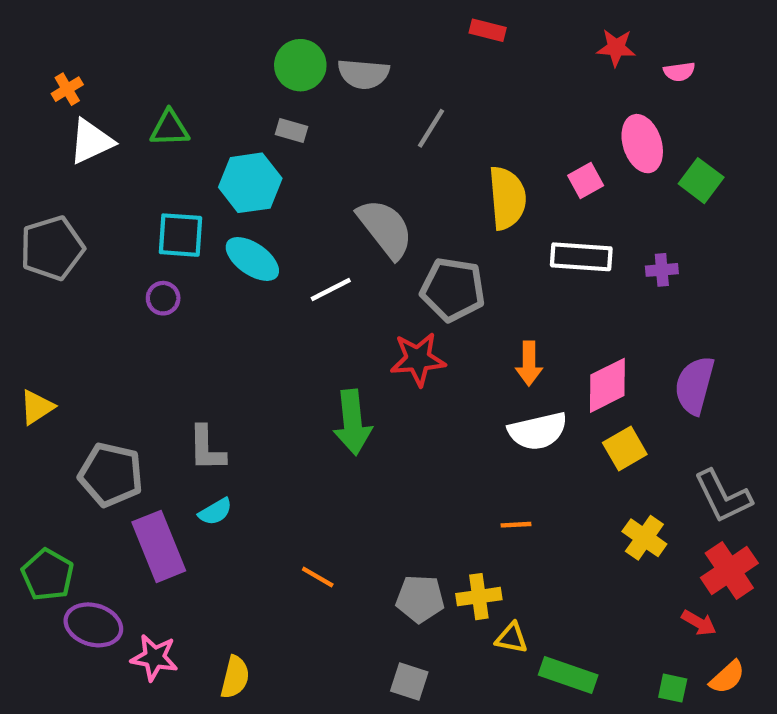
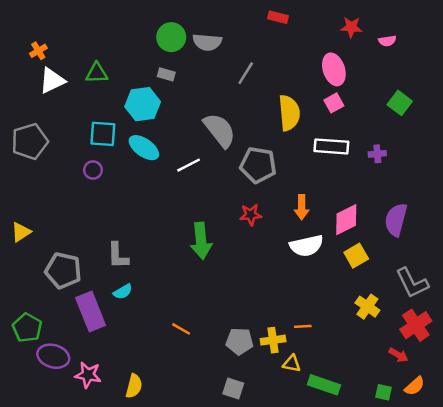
pink ellipse: (642, 144) -> (334, 69), moved
red star: (418, 359) -> (251, 215), moved, size x0.7
orange line: (516, 525) -> (303, 326), moved

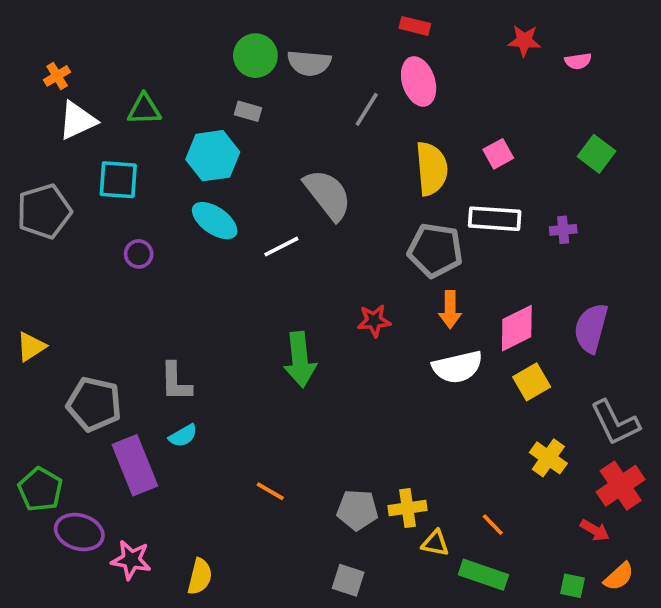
pink ellipse: (334, 69) -> (419, 82), moved
cyan square: (103, 134) -> (118, 180), moved
gray pentagon: (258, 165) -> (435, 250), moved
orange line: (303, 326) -> (493, 525), moved, turned 49

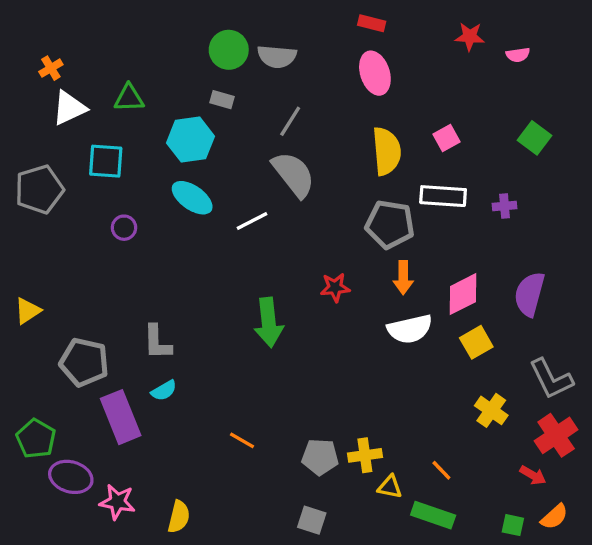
gray line: (367, 109) -> (290, 121), moved

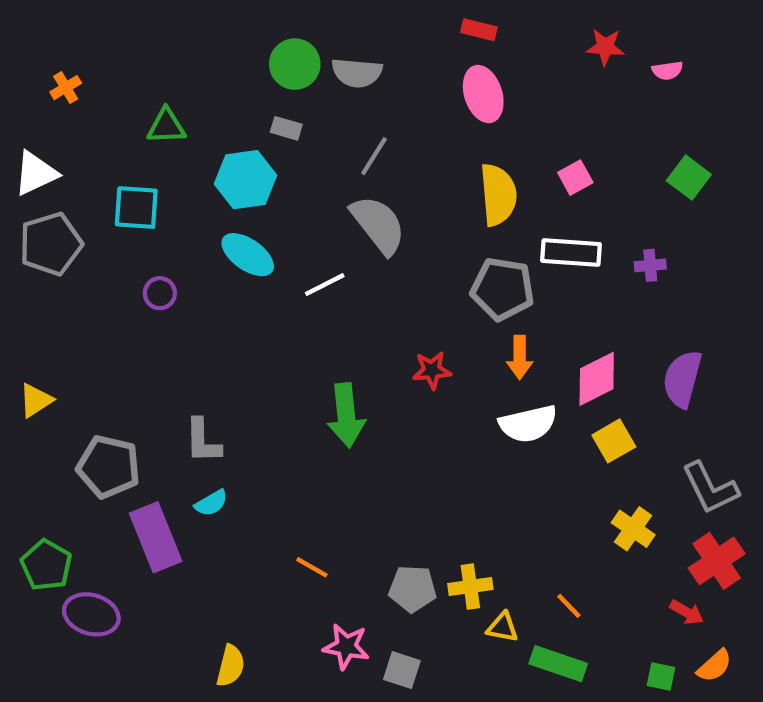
white triangle: (69, 108) -> (36, 173), moved
pink star: (117, 502) -> (346, 647), moved

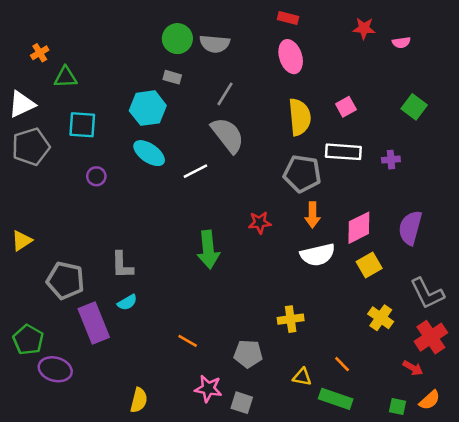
green triangle: (166, 126) -> (65, 77), moved
yellow cross: (470, 587) -> (291, 319), moved

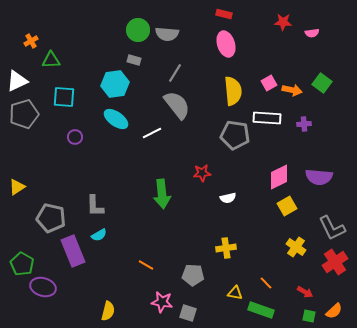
orange arrow: (312, 215) -> (292, 90), moved, turned -78
purple semicircle: (410, 228) -> (319, 177), turned -100
white semicircle: (318, 255) -> (228, 198), moved, size x0.6
red arrow: (413, 368) -> (305, 292), moved

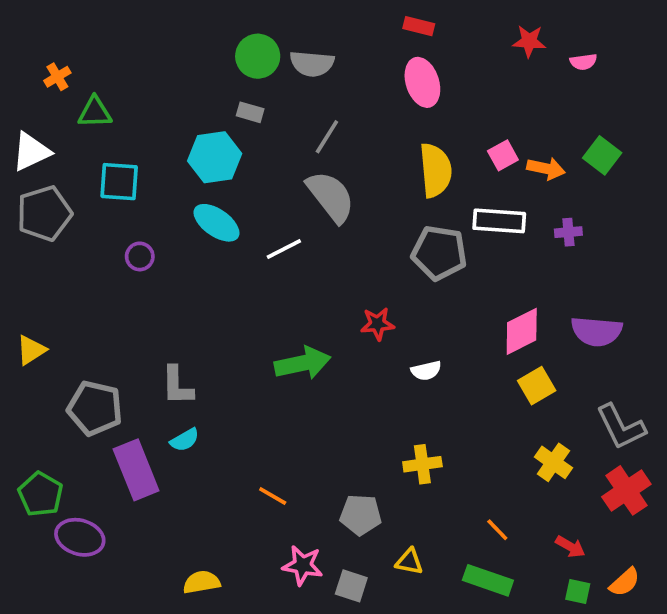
green arrow: (162, 194) -> (303, 363), turned -96
yellow triangle: (235, 293) -> (409, 562), moved
yellow semicircle: (108, 311) -> (202, 582), turned -114

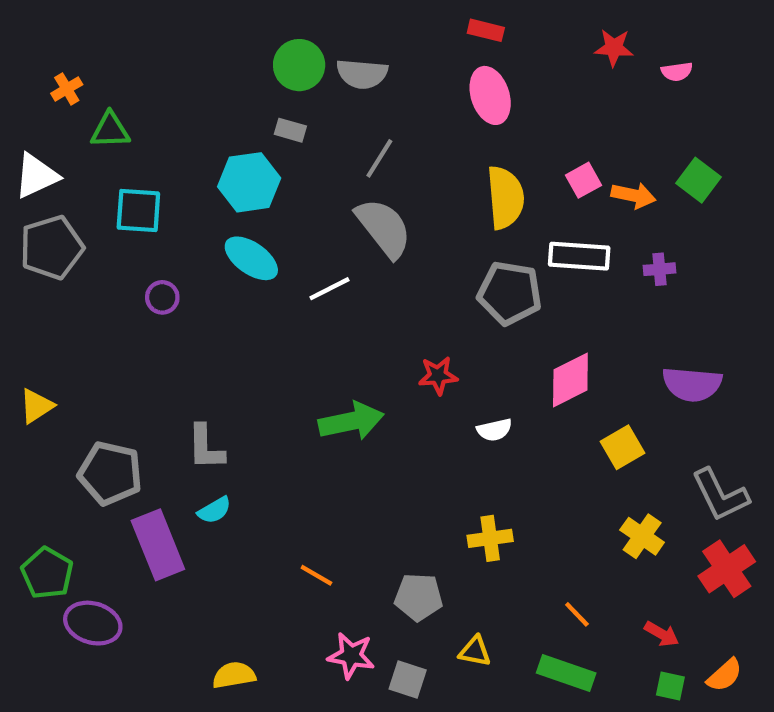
pink diamond: (522, 331) -> (570, 380), moved

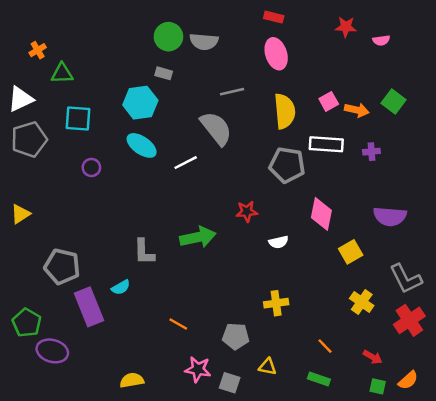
gray line: (379, 158) -> (232, 92), moved, turned 45
pink diamond: (570, 380) -> (321, 214), turned -52
yellow triangle: (36, 406) -> (21, 214), moved
gray L-shape: (206, 447) -> (144, 252), moved
green rectangle: (566, 673) -> (319, 379), size x0.7

